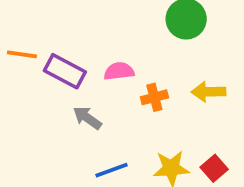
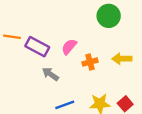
pink semicircle: (119, 71) -> (69, 47), turned -42

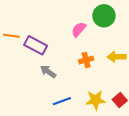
pink semicircle: (69, 47) -> (79, 29), moved

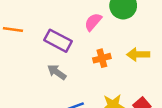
purple rectangle: (36, 45) -> (58, 41), moved

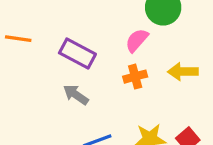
pink semicircle: (93, 22) -> (137, 40), moved

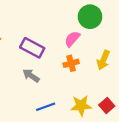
yellow arrow: (183, 72) -> (103, 60), turned -66

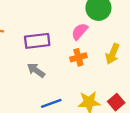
purple rectangle: (32, 48) -> (37, 41), turned -35

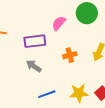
pink semicircle: (80, 31) -> (59, 23), moved

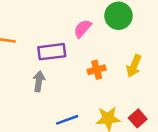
gray arrow: (34, 66) -> (39, 81), moved, turned 63

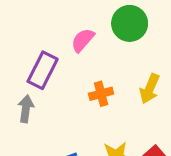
purple rectangle: (52, 52) -> (43, 70), turned -56

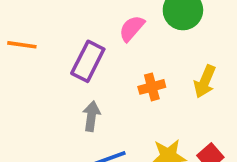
gray arrow: (26, 109) -> (91, 116), moved

